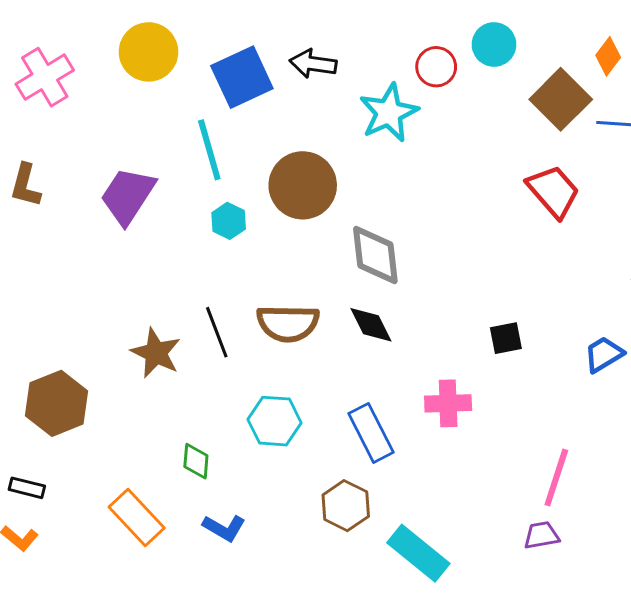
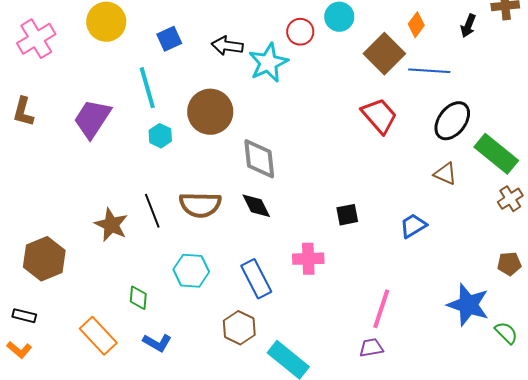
black arrow: (313, 64) -> (227, 46), moved
blue square: (242, 77) -> (169, 39), size x0.6

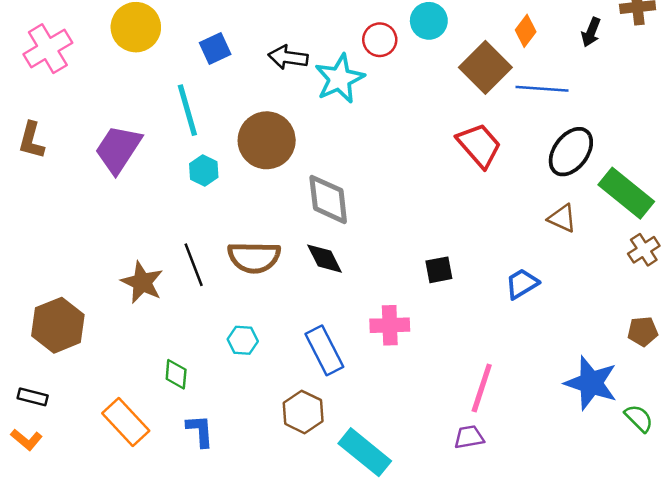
cyan hexagon: (191, 271) -> (243, 340), size x0.7
blue L-shape: (157, 343) -> (200, 431), turned -124

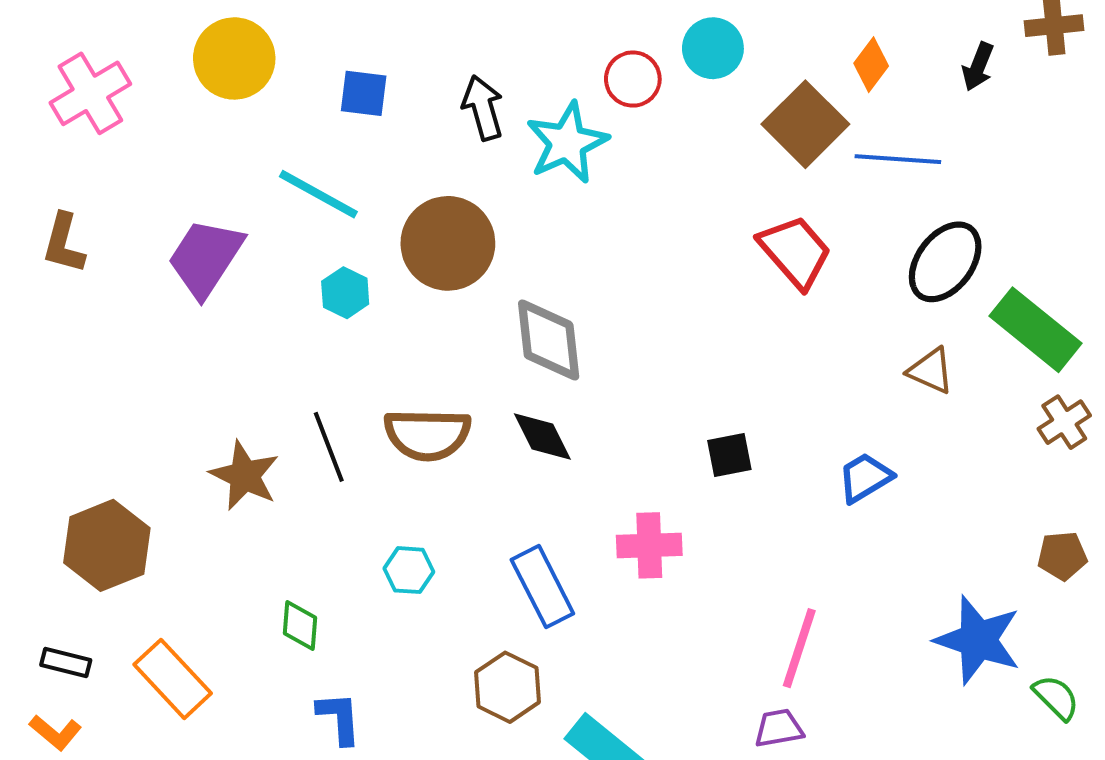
blue square: (215, 49) -> (364, 93), turned 32
black arrow: (288, 57) -> (483, 108), turned 66
cyan line: (187, 110) -> (318, 194), turned -45
orange rectangle: (126, 422) -> (173, 679), moved

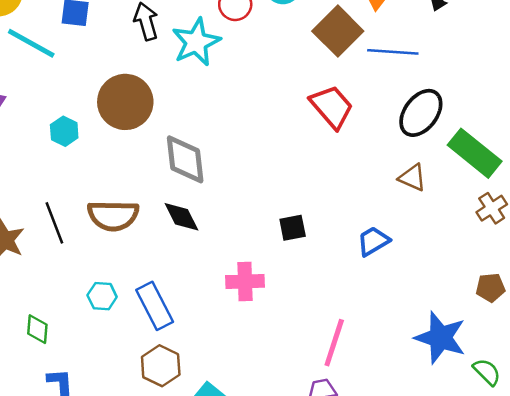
cyan line: (318, 194) -> (31, 43), moved
blue rectangle: (542, 587) -> (155, 306), moved

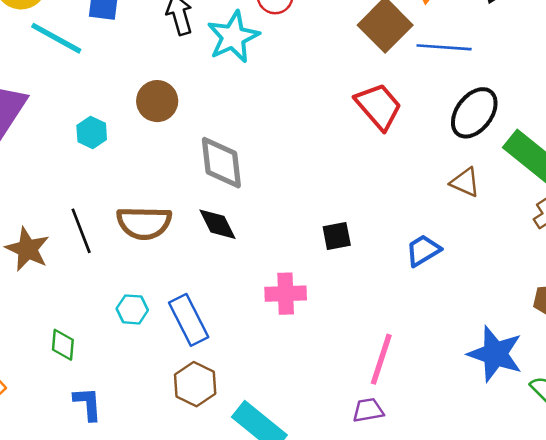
brown circle: (125, 102) -> (157, 101), size x0.7

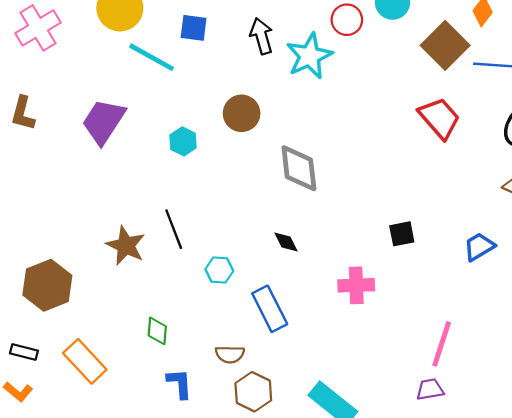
brown semicircle: (144, 223) -> (230, 354), moved, size x0.6
black diamond: (217, 224) -> (286, 242), moved, size x0.7
cyan hexagon: (132, 309) -> (219, 270), moved
brown hexagon: (195, 384) -> (253, 392), moved

